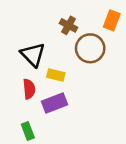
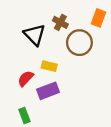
black triangle: (33, 55) -> (35, 35), moved
red semicircle: (29, 89) -> (26, 78), turned -132

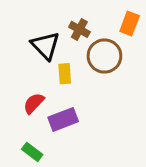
yellow rectangle: (49, 66) -> (65, 74), moved, turned 72
green rectangle: (24, 116) -> (32, 152), turned -32

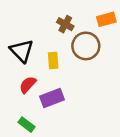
orange rectangle: (130, 24) -> (106, 19), turned 54
black triangle: (45, 46) -> (22, 51), moved

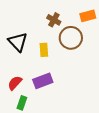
red semicircle: (28, 85) -> (15, 83), moved
green rectangle: (27, 125) -> (22, 103), turned 72

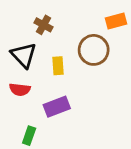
brown cross: (54, 20) -> (44, 25), moved
red semicircle: (15, 83) -> (20, 89), moved, turned -126

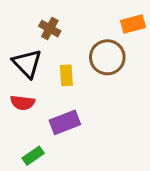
green rectangle: (29, 136) -> (33, 156), turned 36

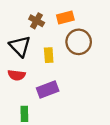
orange rectangle: (133, 24) -> (65, 17), moved
green rectangle: (33, 156) -> (24, 114), turned -56

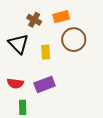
red semicircle: (17, 75) -> (15, 83), moved

